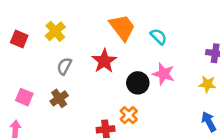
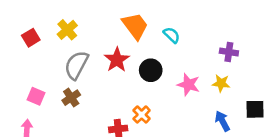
red square: (19, 39) -> (31, 38), turned 36
gray semicircle: (64, 66) -> (76, 65), size x1.6
pink star: (164, 74) -> (189, 85), moved
black circle: (138, 83) -> (151, 70), moved

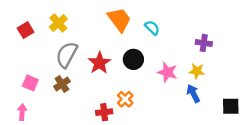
red star: (117, 60) -> (99, 63), moved
black square: (255, 109) -> (231, 106), moved
blue arrow: (222, 121) -> (193, 93), moved

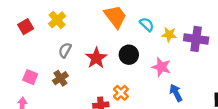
purple cross: (204, 43) -> (196, 39), size x1.5
gray semicircle: (67, 55) -> (65, 50), size x0.6
yellow star: (197, 71) -> (169, 34), moved
blue arrow: (193, 93) -> (176, 93), moved

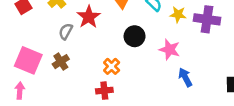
red star: (96, 58) -> (89, 17), moved
pink square: (30, 77) -> (28, 60), size x1.6
orange cross: (121, 93) -> (112, 66), moved

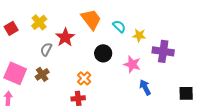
purple cross: (207, 19) -> (163, 51), moved

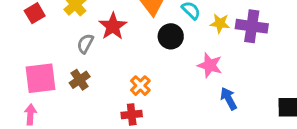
purple cross: (163, 51) -> (252, 26), moved
black circle: (103, 53) -> (171, 36), moved
pink square: (15, 73) -> (41, 78), turned -30

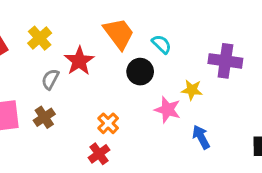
yellow star: (220, 23) -> (192, 90), moved
pink star: (210, 65) -> (168, 110), moved
red cross: (132, 114) -> (99, 154), turned -30

